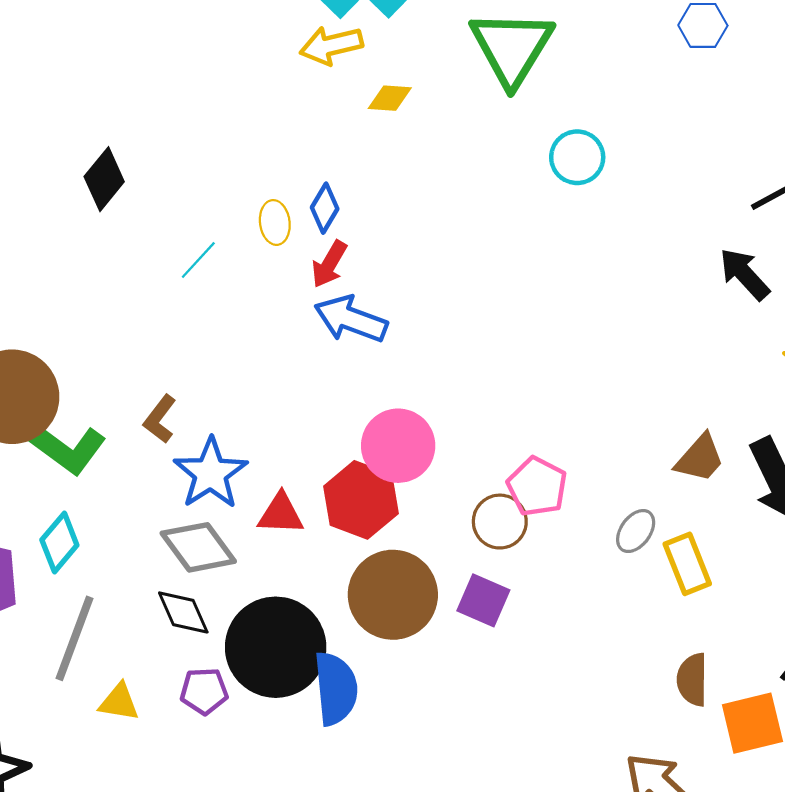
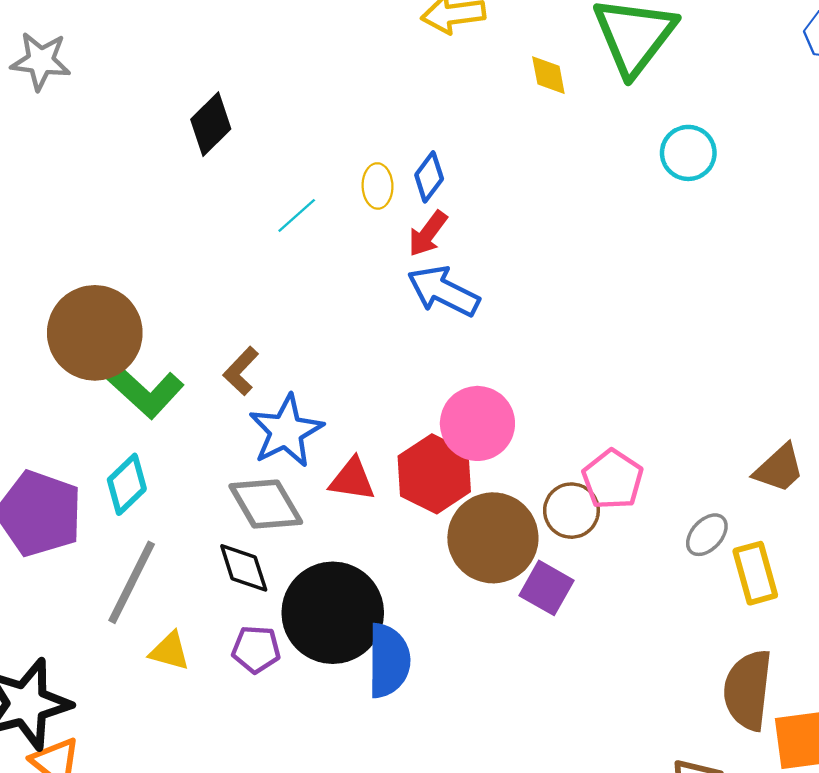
yellow diamond: (390, 98) -> (548, 75), moved, turned 69
brown circle: (393, 595) -> (493, 538), moved
brown semicircle: (692, 680) -> (748, 690), size x1.5

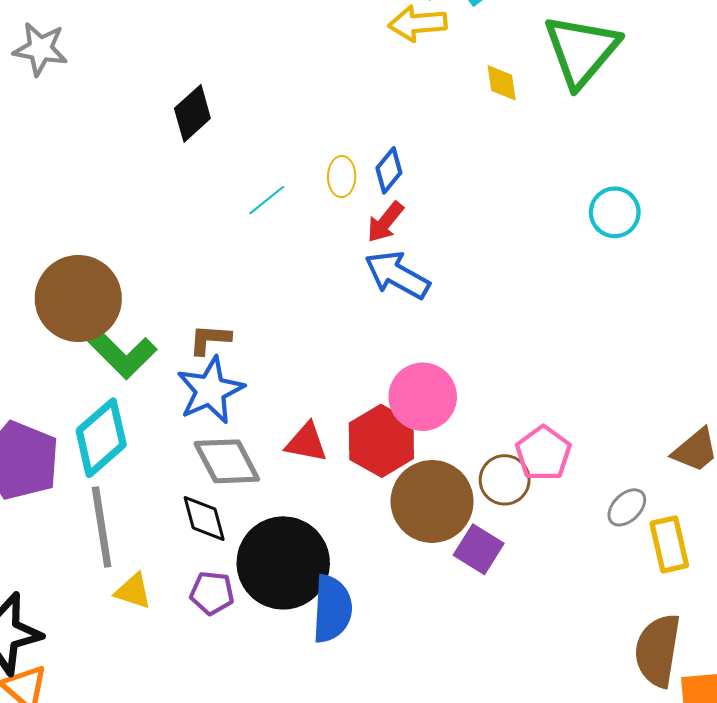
cyan circle: (688, 153) -> (615, 212), moved
brown L-shape: (241, 371) -> (210, 339), turned 48
blue star: (286, 431) -> (210, 390), moved
cyan diamond: (127, 484) -> (101, 438), size x1.4
gray line: (132, 582) -> (102, 527), turned -38

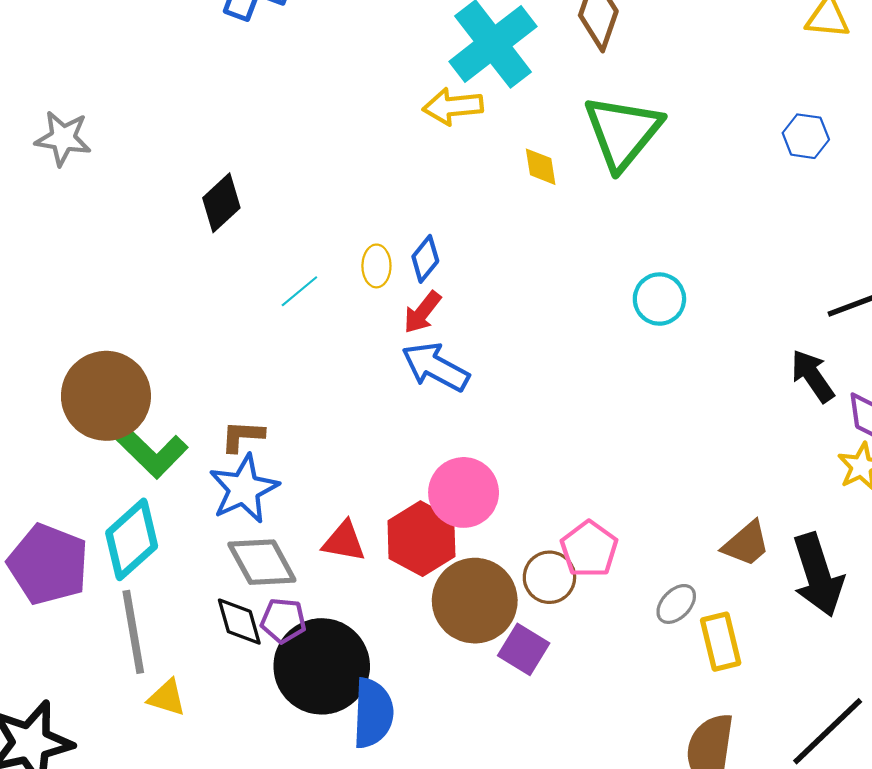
purple pentagon: (212, 593) -> (283, 621), moved

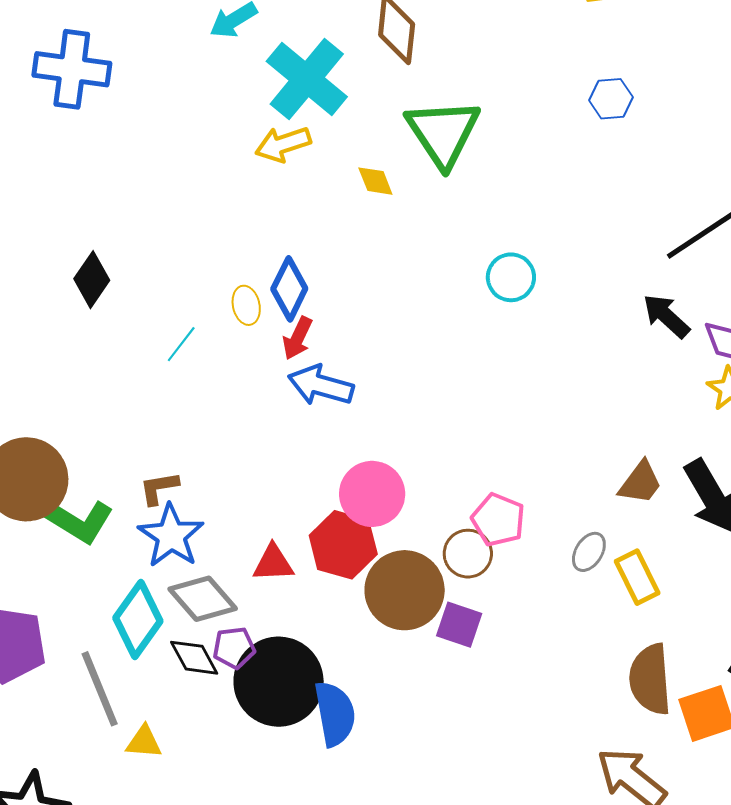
blue diamond: (425, 259) -> (289, 289), size x1.4
cyan diamond: (132, 539) -> (138, 619), moved

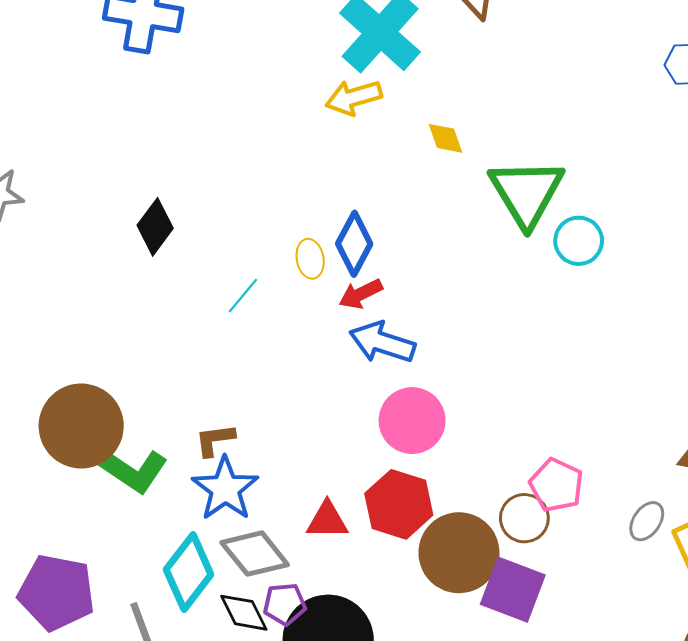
green triangle: (443, 133) -> (527, 193), moved
red arrow: (298, 338) -> (361, 294), turned 36
pink circle: (372, 494) -> (412, 421), moved
purple square: (459, 625) -> (513, 590), size x1.4

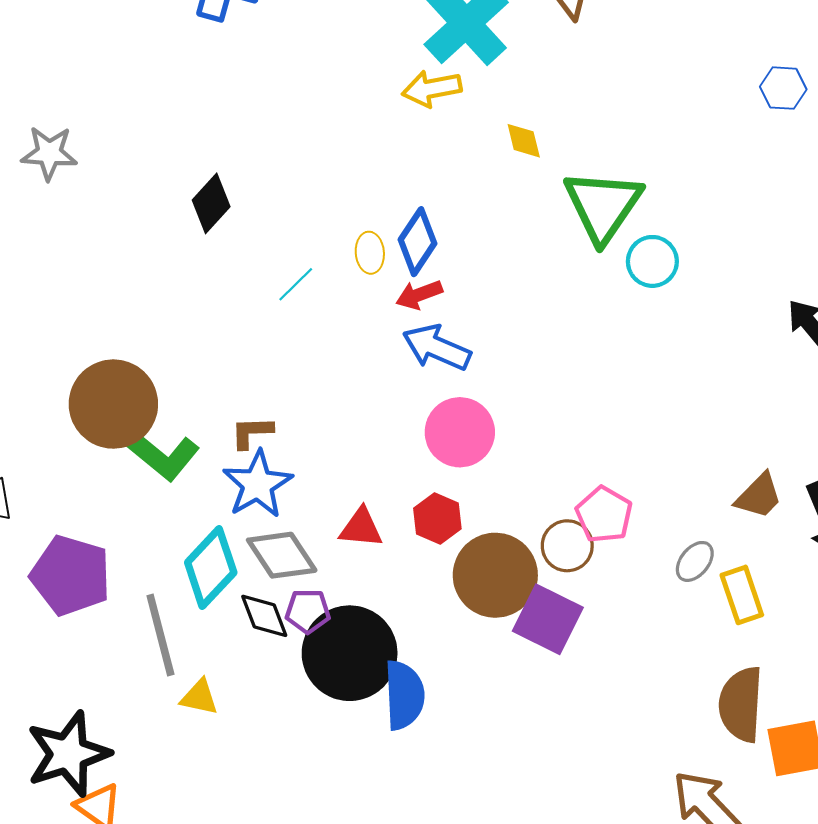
red hexagon: (399, 504) -> (437, 518), size x0.7

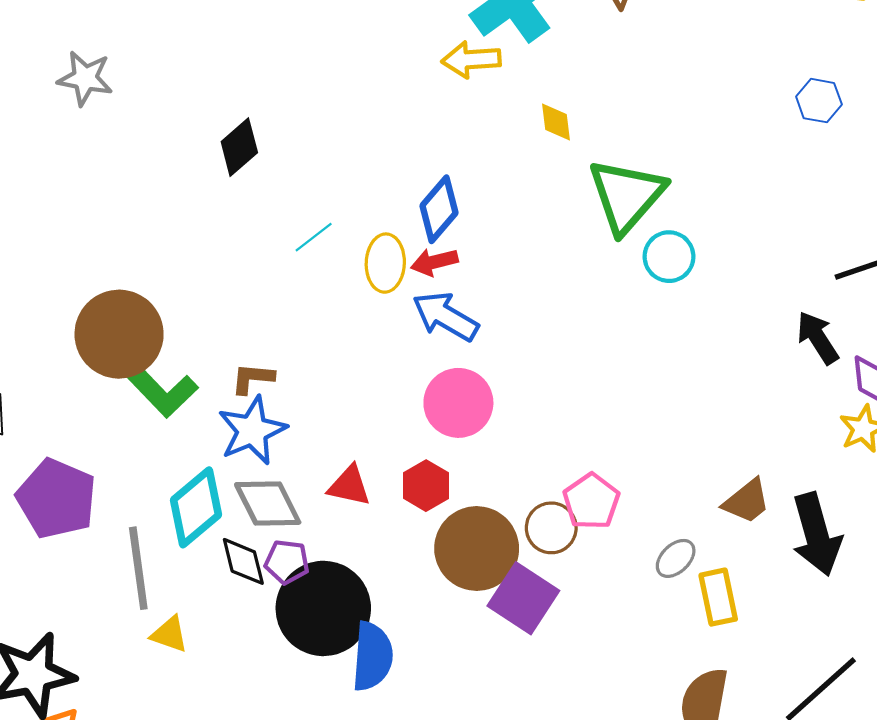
yellow ellipse: (370, 253) -> (385, 263), moved, size x1.4

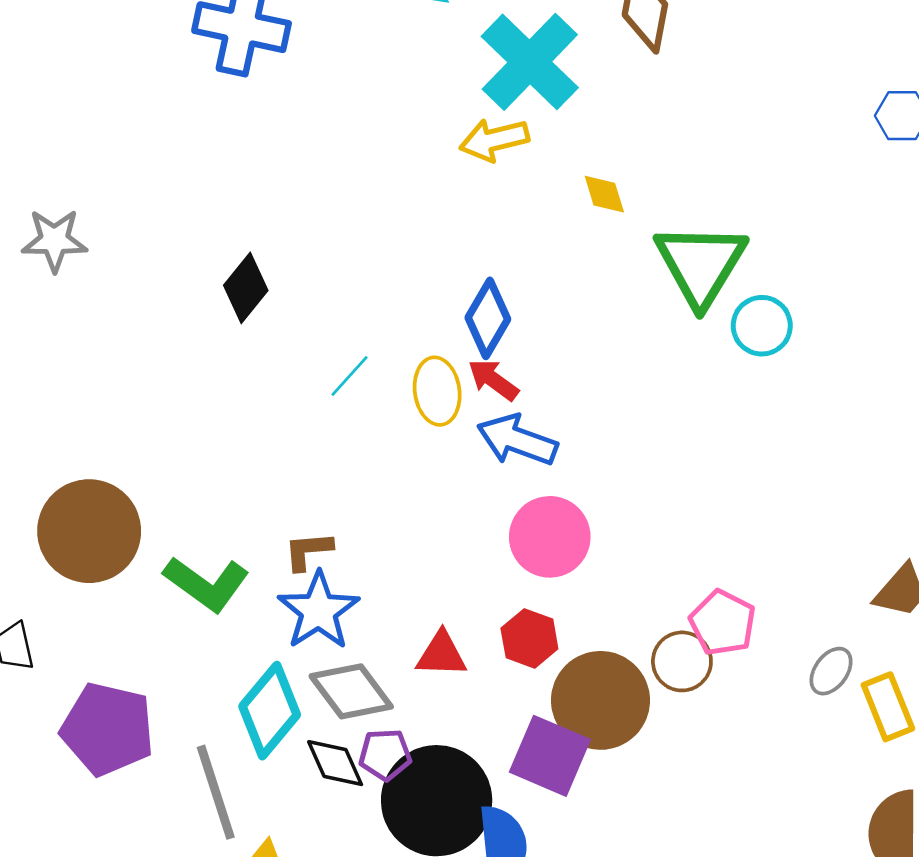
red arrow: (434, 262) -> (493, 380), turned 60
brown circle: (119, 334) -> (89, 531), moved
purple square: (523, 598) -> (550, 756), moved

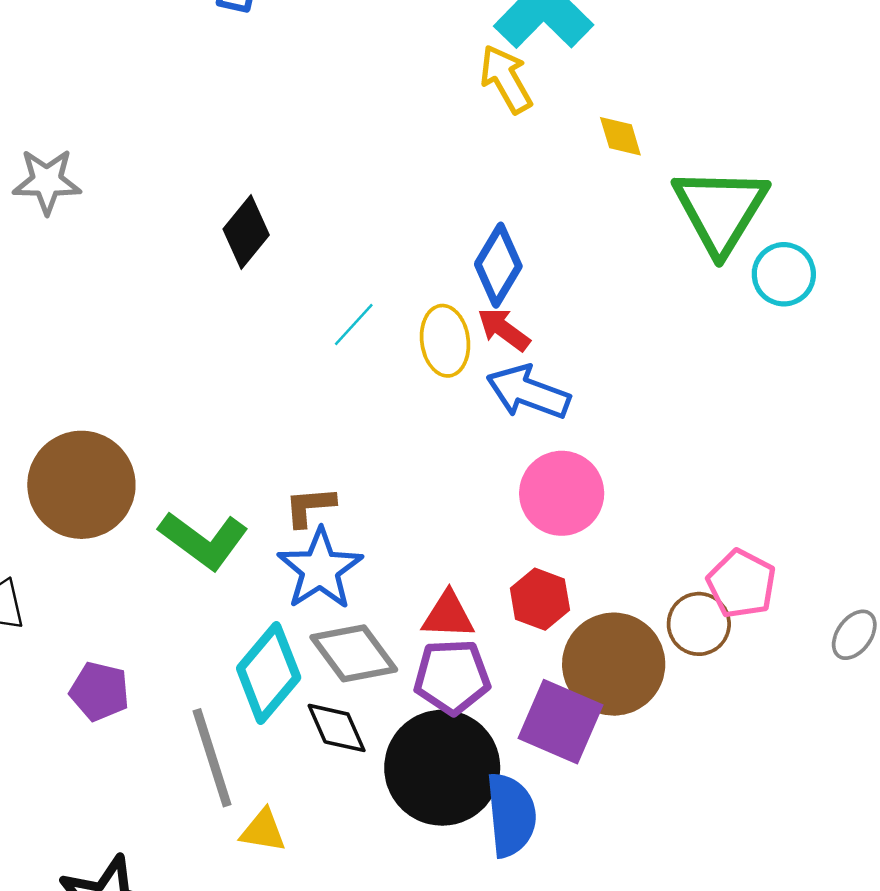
yellow arrow: (494, 140) -> (506, 79), turned 74
purple pentagon: (108, 729) -> (100, 691), size x0.6
purple pentagon: (385, 755) -> (452, 677), moved, size x1.4

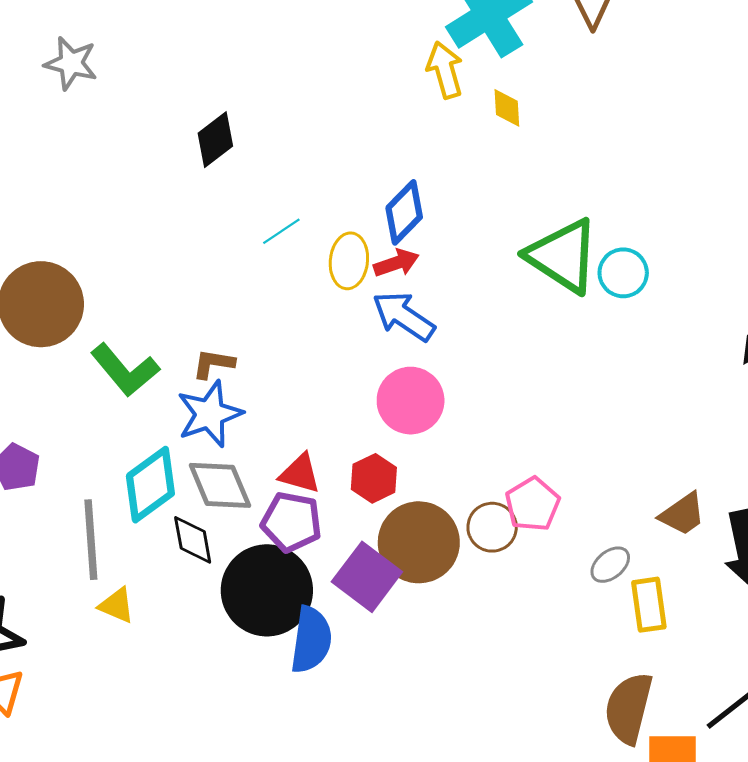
yellow diamond: (620, 136) -> (507, 108), moved
green triangle: (720, 210) -> (563, 256), moved, turned -42
red arrow: (504, 329) -> (396, 263), turned 111

